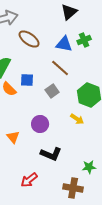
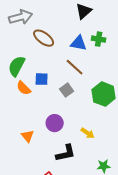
green cross: (84, 40) -> (99, 39), turned 32
yellow arrow: (77, 119) -> (88, 133), moved
black L-shape: (51, 154) -> (66, 153), turned -35

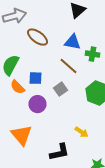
green cross: (99, 39) -> (92, 54), moved
purple circle: (55, 123) -> (38, 104), moved
orange triangle: (28, 136) -> (22, 135), size x1.6

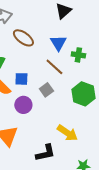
blue triangle: (72, 42) -> (58, 43), turned 48
yellow arrow: (82, 132) -> (67, 133), size x1.5

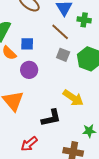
gray square: (46, 90) -> (63, 55), moved, turned -32

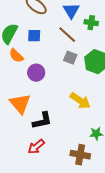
blue square: (27, 44) -> (34, 36), moved
black L-shape: (51, 118) -> (42, 121), moved

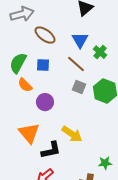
green cross: (91, 23) -> (100, 52), turned 32
yellow arrow: (80, 101) -> (72, 134), moved

